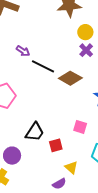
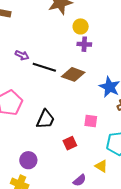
purple cross: (86, 50) -> (84, 44), turned -32
black trapezoid: (35, 132) -> (45, 119), moved
yellow triangle: (71, 167) -> (101, 166), moved

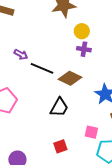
black trapezoid: (45, 119) -> (59, 107), moved
pink square: (91, 121) -> (91, 132), moved

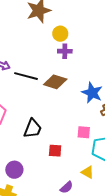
black trapezoid: (59, 107) -> (33, 129), moved
red square: (60, 146) -> (55, 151), turned 32

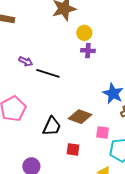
brown diamond: (55, 82) -> (80, 117), moved

